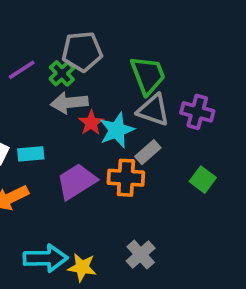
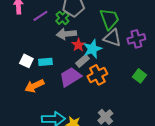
purple cross: (197, 112) -> (136, 39), turned -30
gray rectangle: (148, 152) -> (82, 61), moved
orange cross: (126, 178) -> (97, 75), turned -30

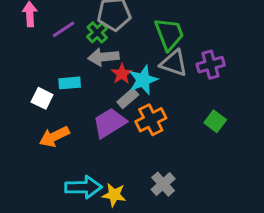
cyan rectangle: (45, 62) -> (70, 83), moved

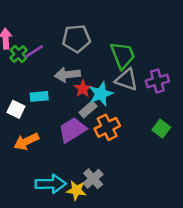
green cross: (97, 32) -> (19, 54), moved
gray cross: (163, 184) -> (93, 179), moved

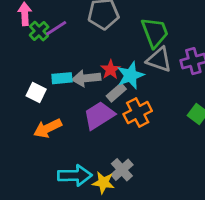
gray arrow: (67, 75) -> (86, 78), moved

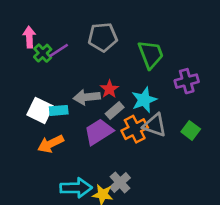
gray triangle: (159, 60) -> (155, 125), moved
cyan star: (131, 75) -> (144, 100), moved
cyan rectangle: (62, 78) -> (59, 110), moved
white square: (36, 93) -> (40, 110), size x1.4

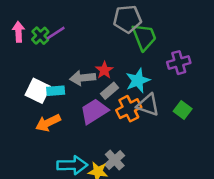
pink arrow: (29, 37) -> (18, 32), moved
gray pentagon: (103, 37) -> (127, 19), moved

